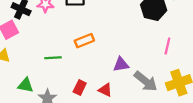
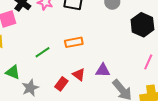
green line: (53, 58) -> (42, 52), turned -42
red triangle: (105, 90) -> (79, 75), moved

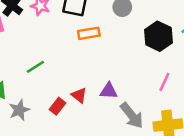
orange rectangle: (74, 42) -> (89, 33), moved

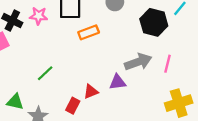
red triangle: (79, 95) -> (91, 92), turned -49
gray arrow: (132, 116) -> (138, 62), moved, turned -60

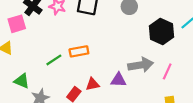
orange rectangle: (89, 32) -> (79, 51), moved

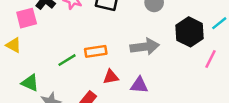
gray arrow: (141, 65) -> (145, 47), moved
pink line: (167, 71) -> (211, 59), moved
red triangle: (92, 84) -> (111, 77), moved

